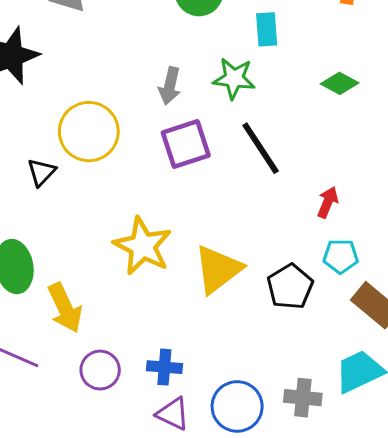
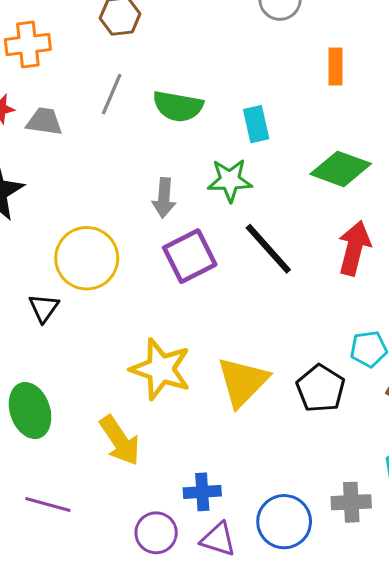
green diamond: (340, 83) -> (341, 169), size x1.5
red arrow: (328, 202) -> (354, 248), moved, size x1.6
yellow arrow: (65, 308) -> (120, 440), moved
purple circle: (100, 370) -> (156, 533), moved

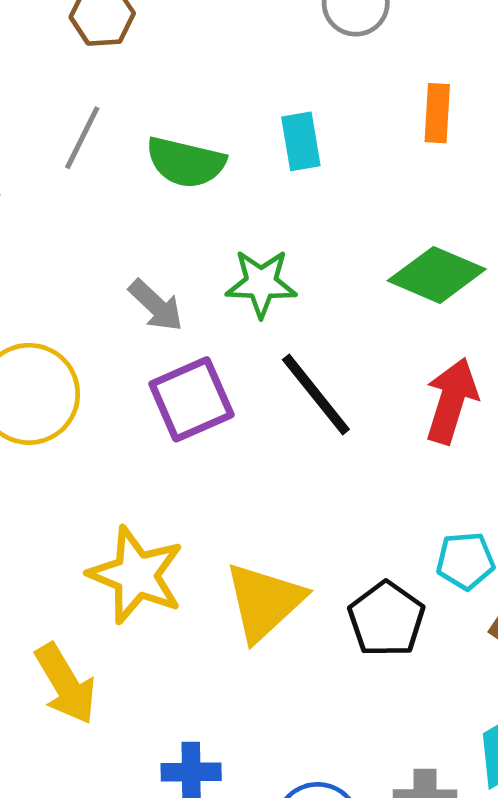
cyan rectangle: (256, 124) -> (301, 141), moved
gray arrow: (164, 198) -> (156, 305), turned -54

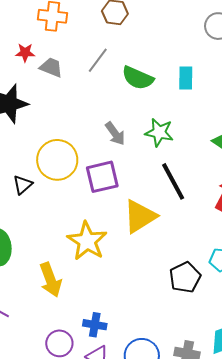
purple square: (191, 399) -> (102, 177), moved
yellow triangle: (264, 602) -> (140, 216), moved

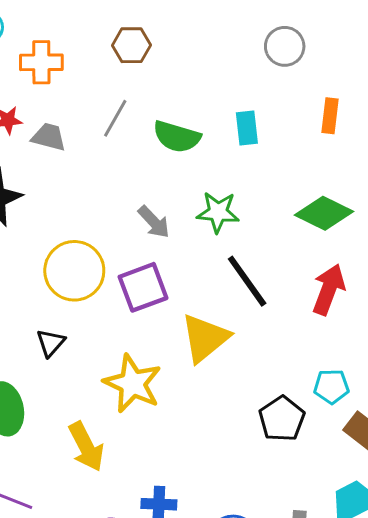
black triangle: (23, 185) -> (51, 343), moved

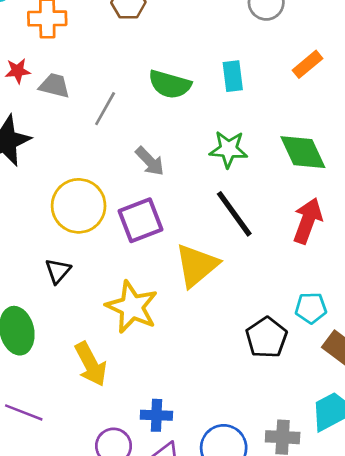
orange rectangle: (330, 116) -> (308, 64), turned 44
gray line: (115, 118) -> (105, 109), moved
green star: (218, 212) -> (228, 149), moved
green diamond: (324, 213) -> (303, 152), turned 39

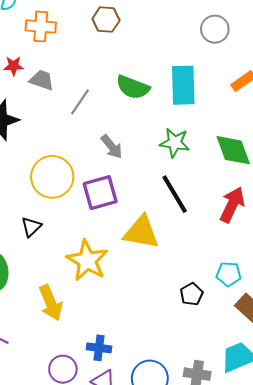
cyan rectangle: (233, 76) -> (183, 85), size x1.6
yellow triangle: (197, 265) -> (141, 232), turned 45
black pentagon: (266, 338) -> (191, 294), size x0.7

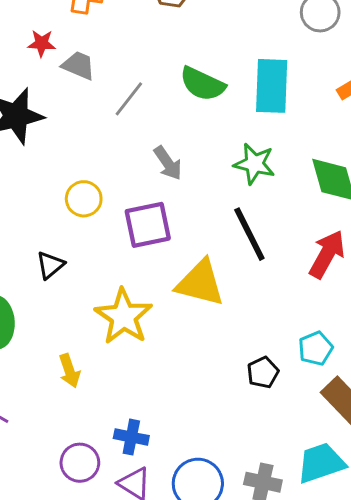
yellow circle: (52, 177) -> (84, 199), size x0.6
cyan pentagon: (229, 274) -> (316, 348), turned -30
yellow arrow: (51, 303) -> (69, 371), size x0.7

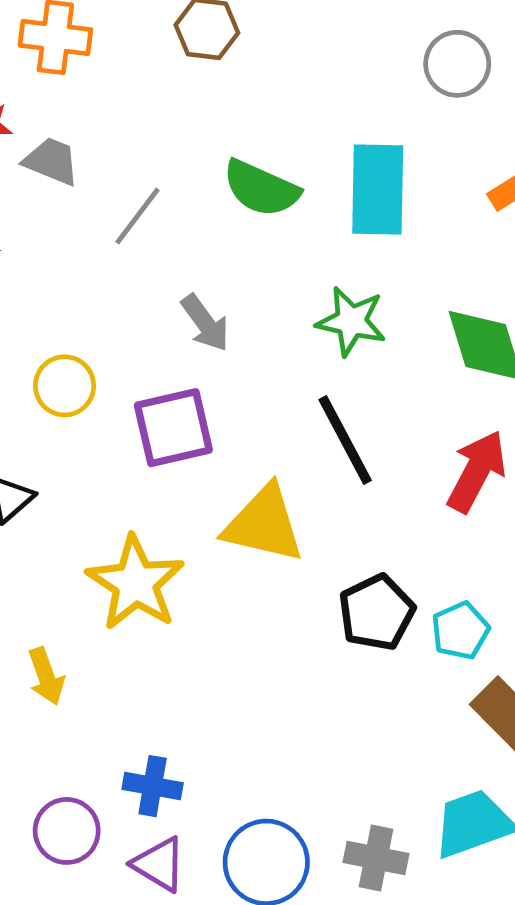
black pentagon: (263, 372) -> (377, 612), moved, size x1.4

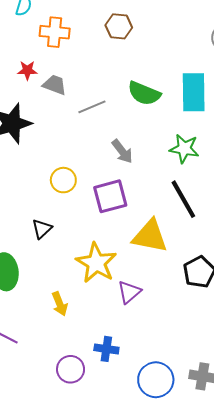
gray line: (138, 216) -> (92, 107), turned 32
purple triangle: (159, 864) -> (129, 292), moved, turned 50

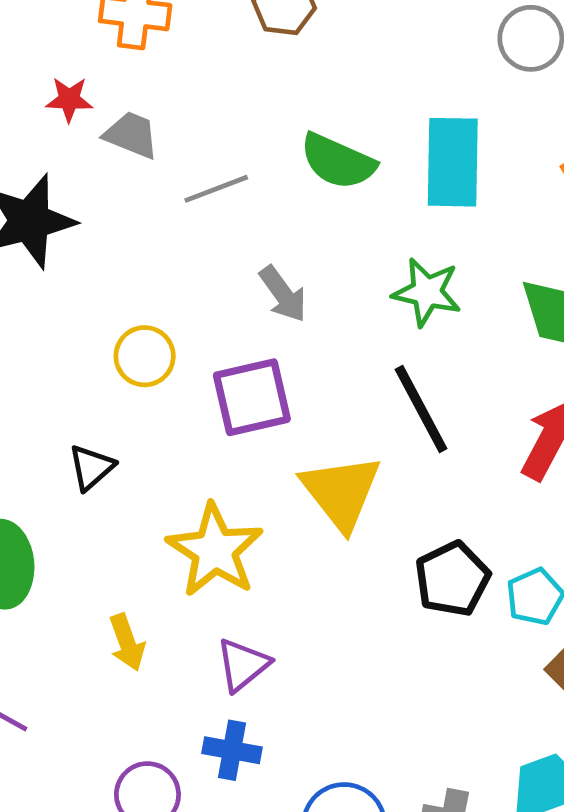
yellow triangle: (150, 236) -> (341, 492), turned 39
purple triangle: (129, 292) -> (243, 665), moved

